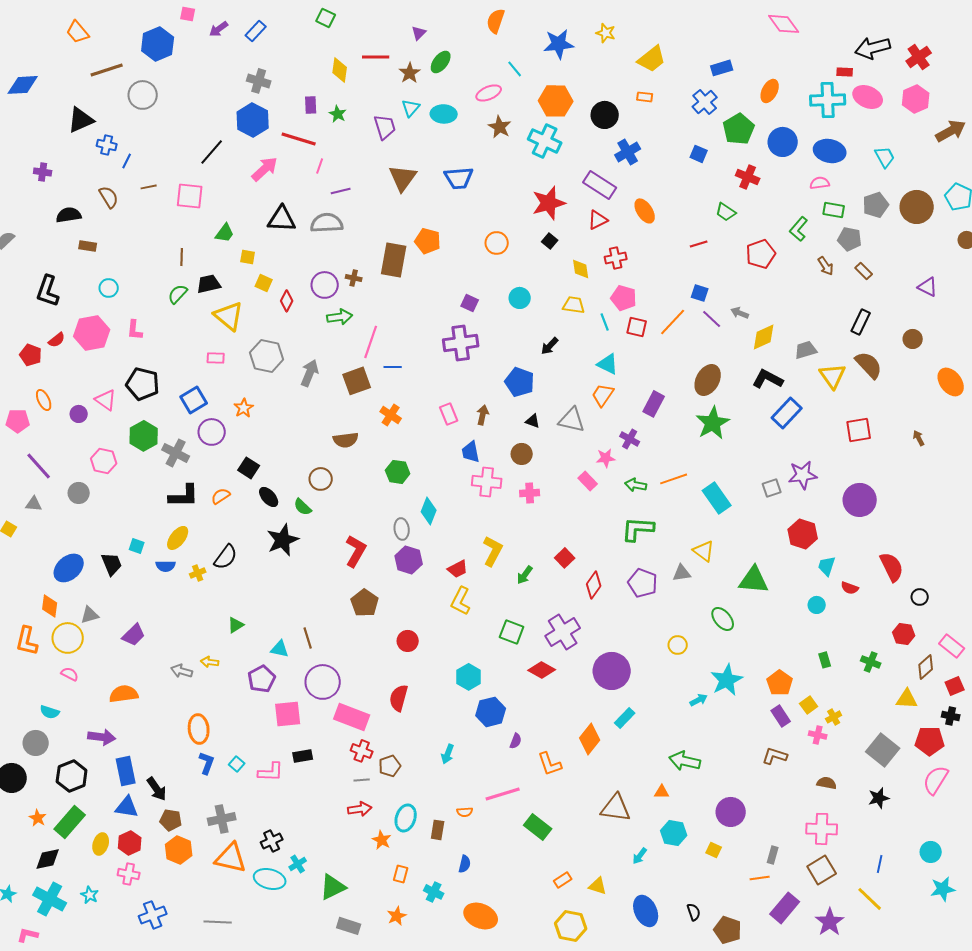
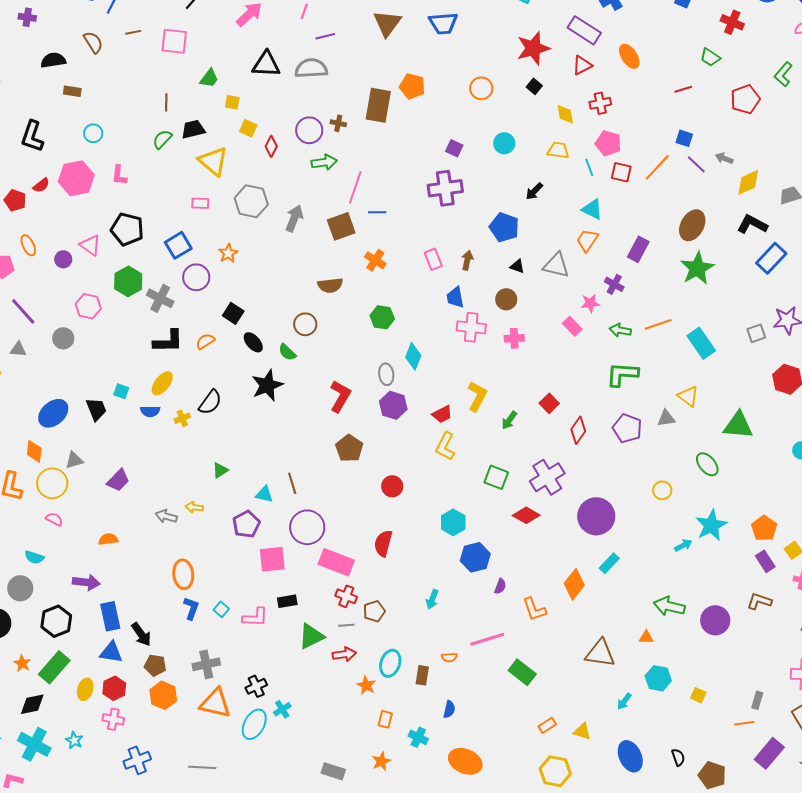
orange semicircle: (124, 694) -> (108, 539), size x0.7
purple circle: (731, 812) -> (715, 620), moved
cyan ellipse: (270, 879) -> (254, 724), turned -76
green triangle: (333, 887) -> (311, 636), moved

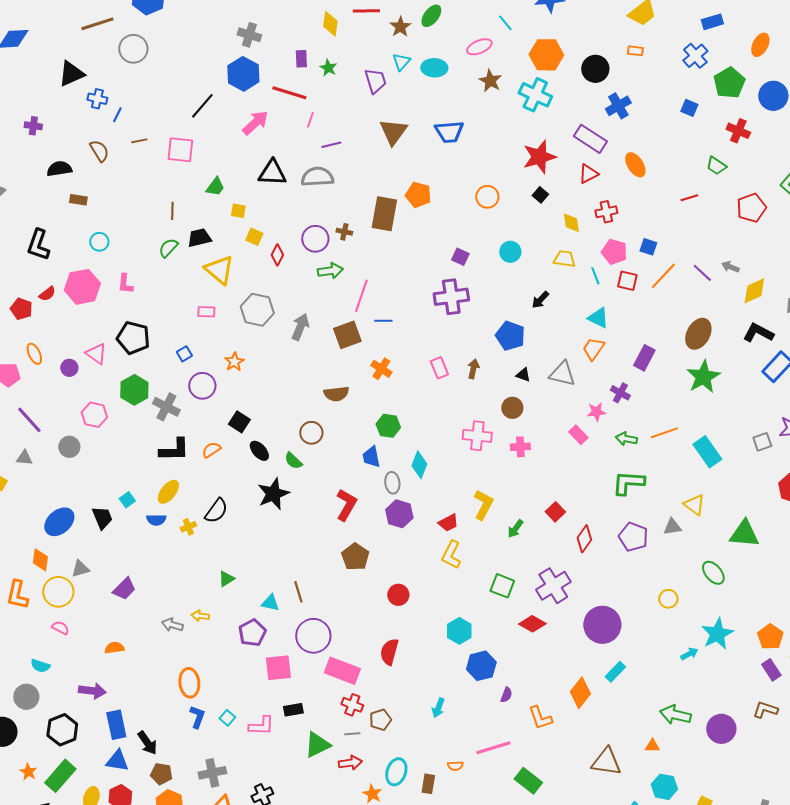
blue square: (684, 138) -> (648, 247), moved
blue square: (178, 245) -> (184, 354), size x0.6
blue trapezoid: (455, 297) -> (371, 457), moved
cyan square: (121, 391) -> (127, 500), turned 35

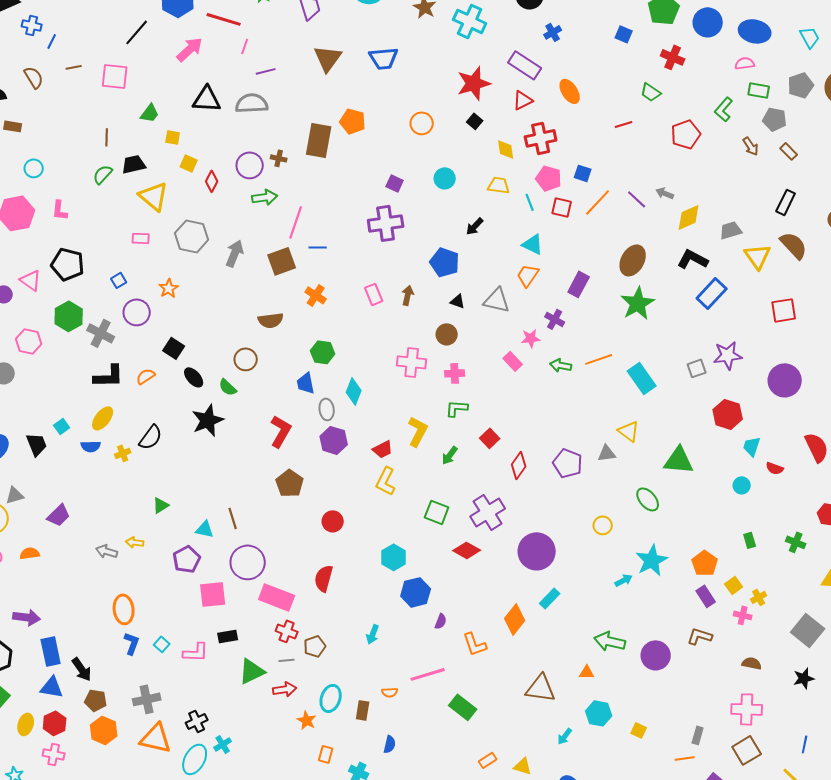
blue cross: (618, 106) -> (553, 32), size x0.7
red cross: (606, 212) -> (541, 138), size x1.4
green L-shape: (628, 483) -> (457, 408), moved, size x0.7
orange semicircle: (114, 648) -> (30, 553), moved

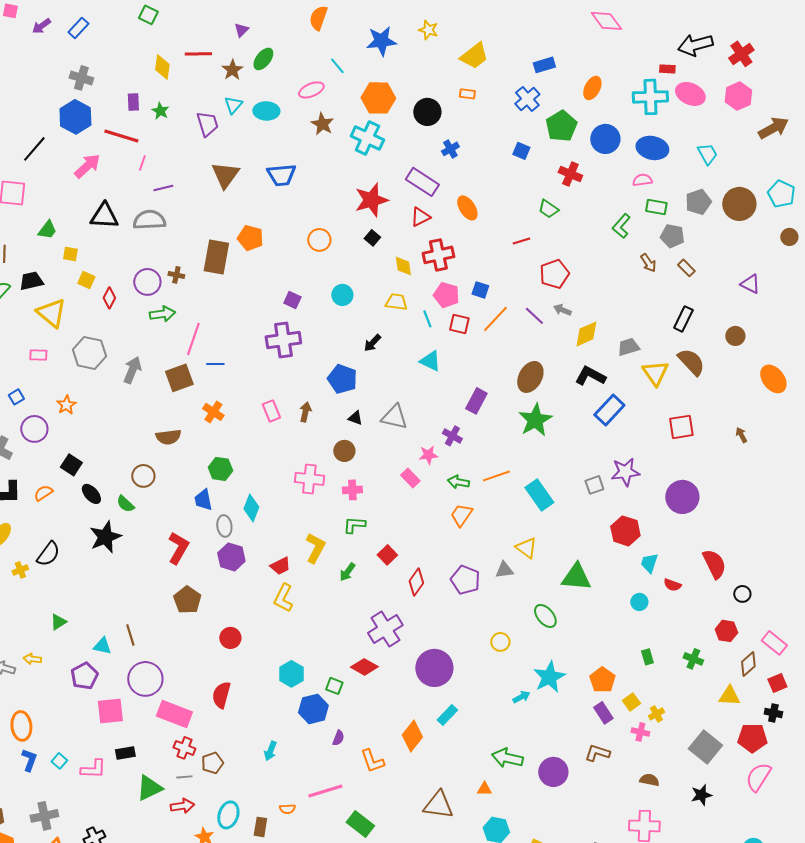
red pentagon: (686, 134) -> (554, 274), moved
orange trapezoid: (528, 275) -> (461, 515), moved
green square: (437, 512) -> (334, 686), moved, size x0.7

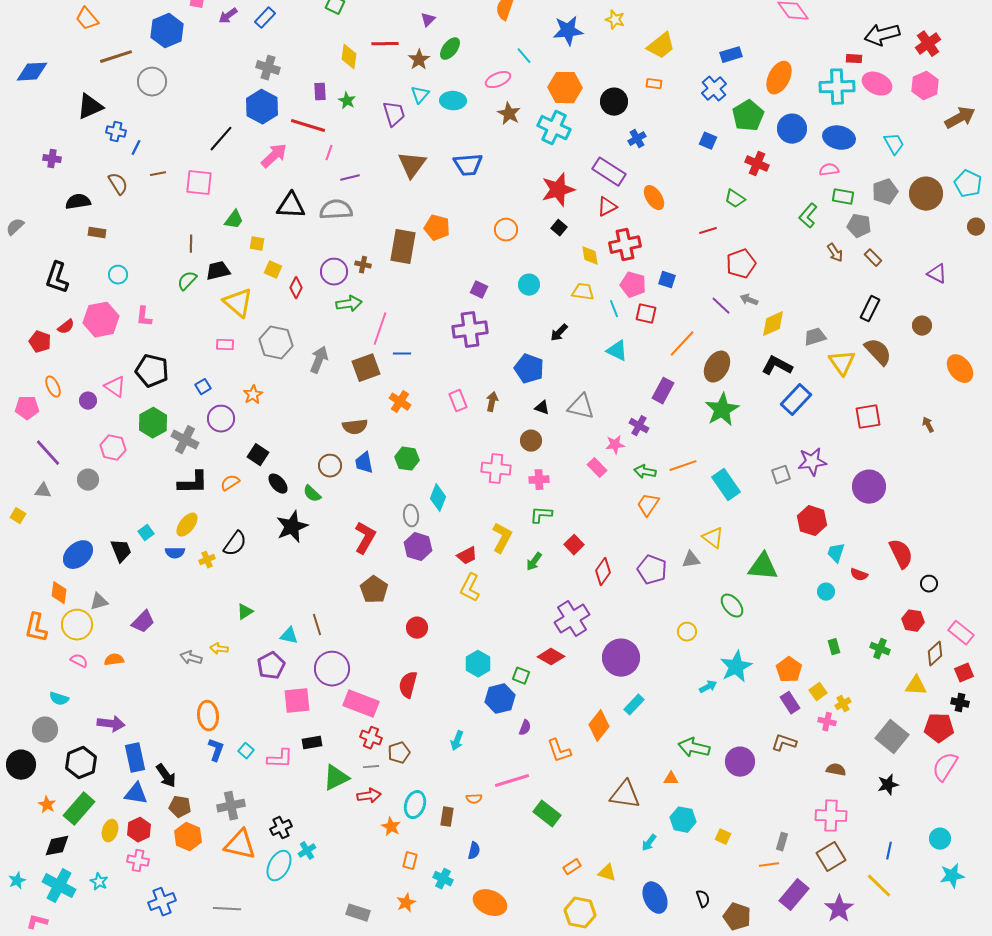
orange ellipse: (592, 88) -> (779, 78), size x1.4
orange line: (495, 319) -> (682, 344), moved
blue trapezoid: (203, 500) -> (364, 463), moved

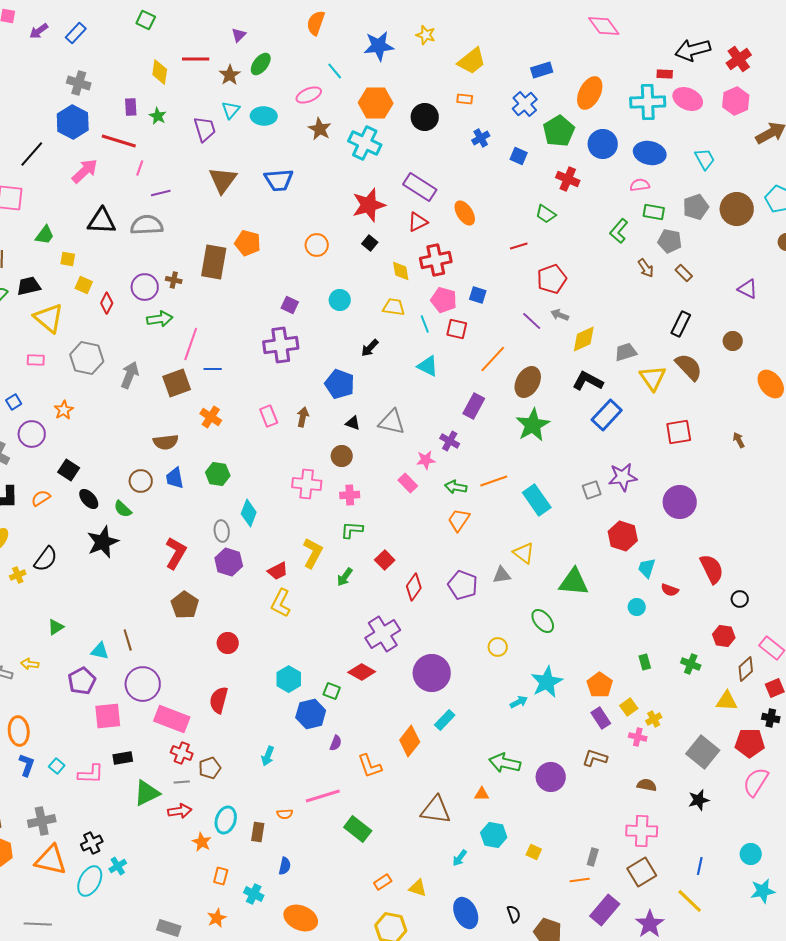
blue cross: (637, 139) -> (481, 138), moved

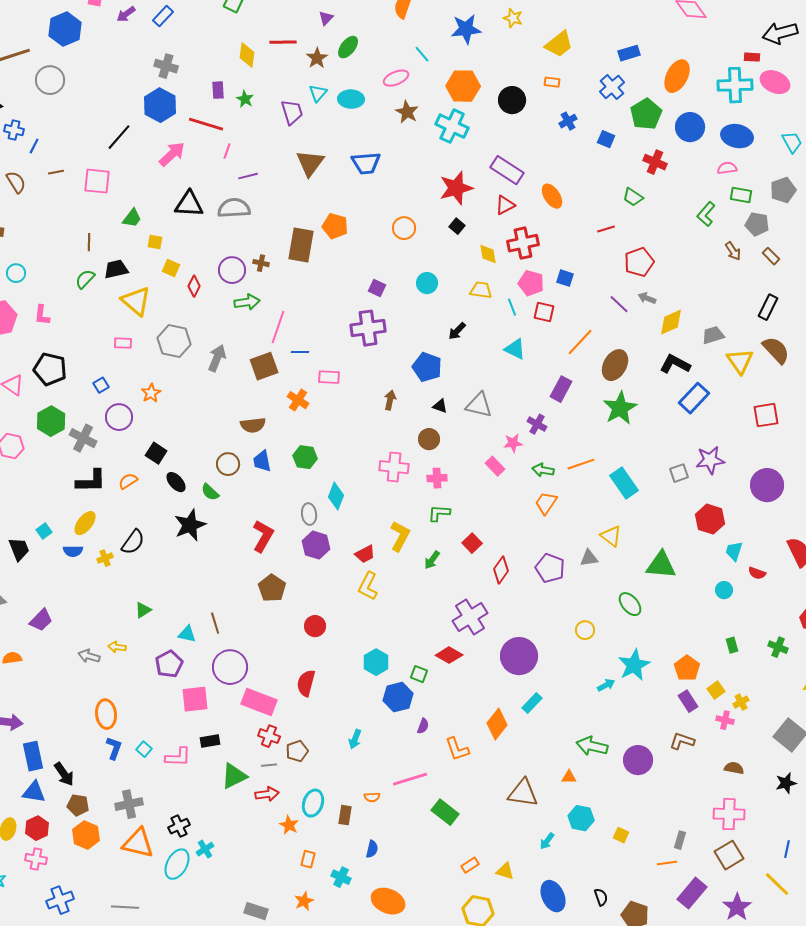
pink rectangle: (269, 416) -> (329, 377), moved, turned -65

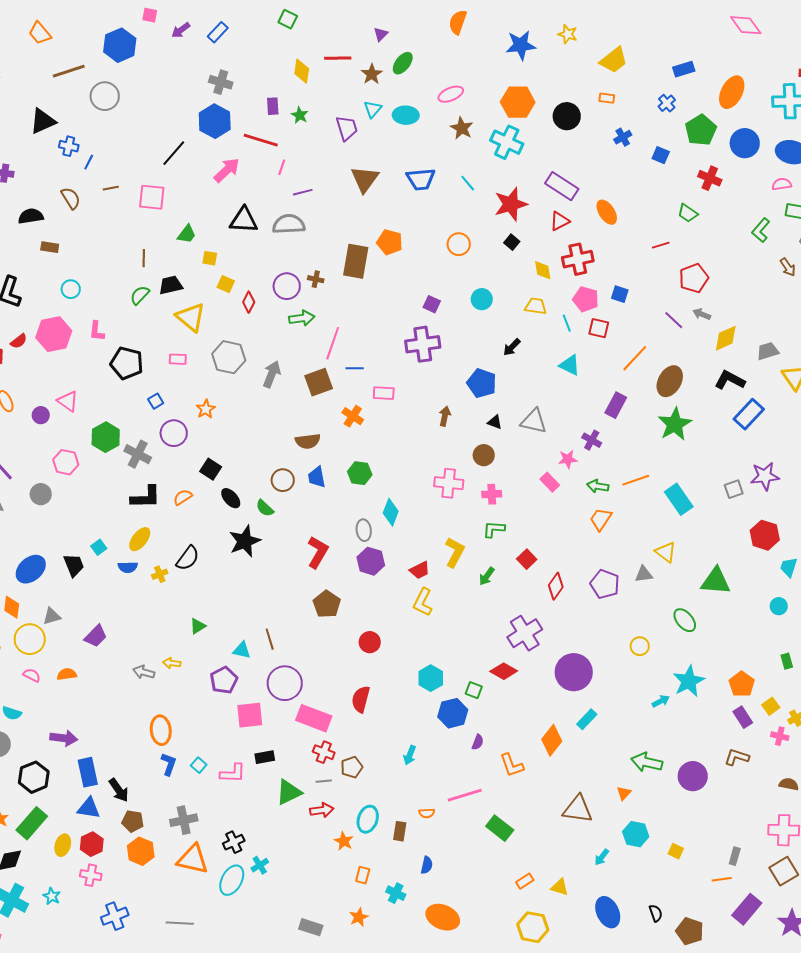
cyan line: (422, 54) -> (468, 183), moved
blue cross: (612, 87) -> (667, 103), size x0.7
black pentagon: (50, 369) -> (127, 363), moved
orange triangle: (569, 777) -> (624, 793), turned -49

